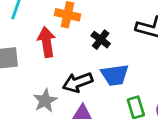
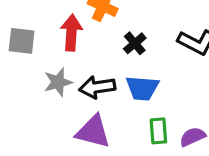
gray star: (45, 101) -> (58, 82), moved

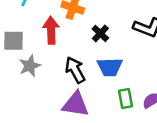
gray star: (58, 82) -> (30, 66), moved
black arrow: (97, 87) -> (75, 70), turned 76

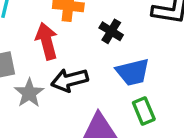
black arrow: (75, 70) -> (70, 80), moved, turned -64
green rectangle: (125, 99) -> (144, 111), moved

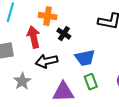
black cross: (111, 31) -> (64, 34), moved
gray star: (29, 93) -> (22, 81), moved

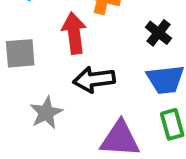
black cross: (64, 34) -> (158, 33), moved

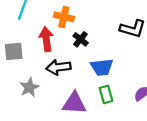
black cross: (158, 33) -> (81, 39), moved

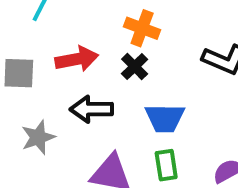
orange cross: (64, 17) -> (142, 28), moved
red arrow: (46, 39) -> (77, 59), turned 80

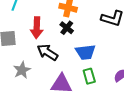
red arrow: (77, 59) -> (37, 28), turned 110
black arrow: (92, 109) -> (47, 52), turned 40

